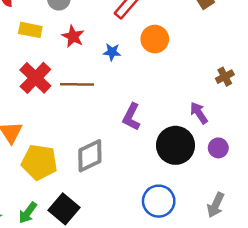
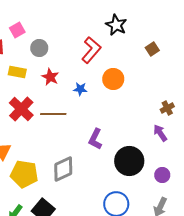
purple arrow: (199, 113) -> (160, 133), moved
purple circle: (218, 148) -> (162, 175), moved

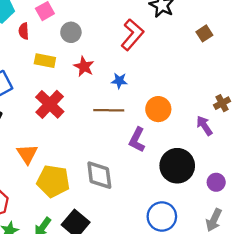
orange circle: (113, 79) -> (158, 109), moved
brown line: (53, 114) -> (109, 110), moved
purple arrow: (160, 133) -> (204, 126), moved
gray diamond: (63, 169) -> (99, 175), turned -72

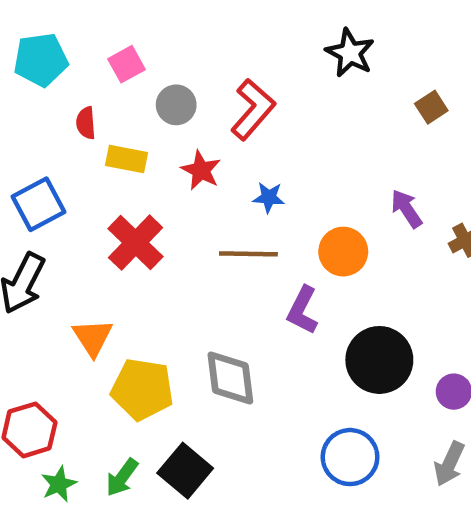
red semicircle: (24, 31) -> (86, 123), moved
red L-shape: (132, 35) -> (253, 109), moved
purple arrow: (204, 126) -> (406, 209), moved

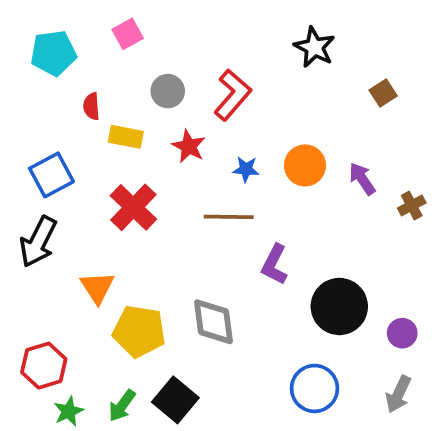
pink square: (127, 64) -> (128, 34), moved
orange circle: (343, 252) -> (305, 165), moved

